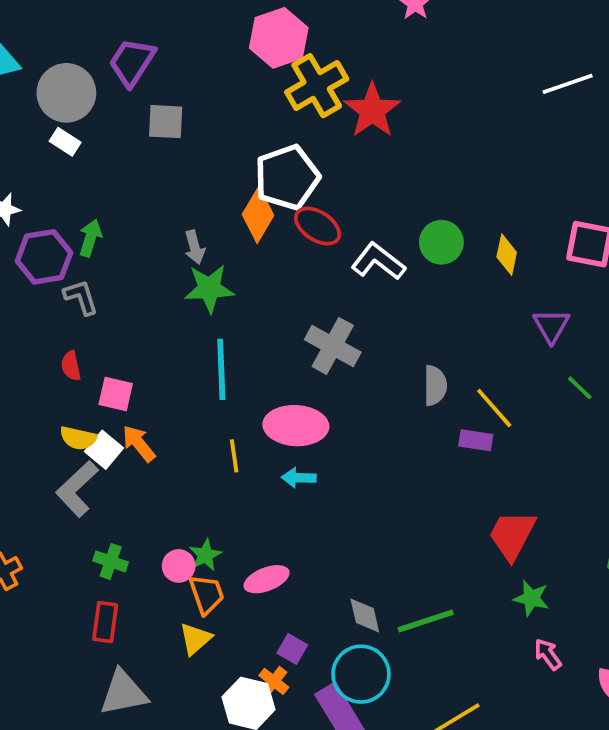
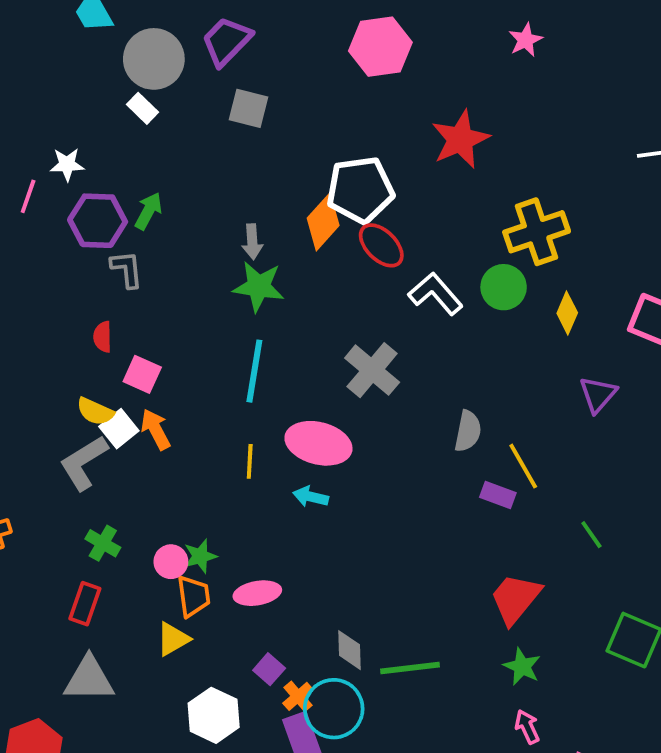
yellow cross: (317, 86) -> (537, 232), moved
green line: (580, 388) -> (591, 535), moved
orange cross: (274, 681) -> (298, 696), moved

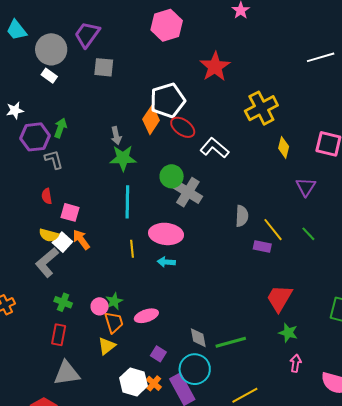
green circle: (504, 287) -> (172, 176), moved
green line: (591, 535) -> (308, 234), moved
orange cross: (298, 696) -> (154, 383), moved
pink arrow: (527, 727) -> (296, 363), turned 42

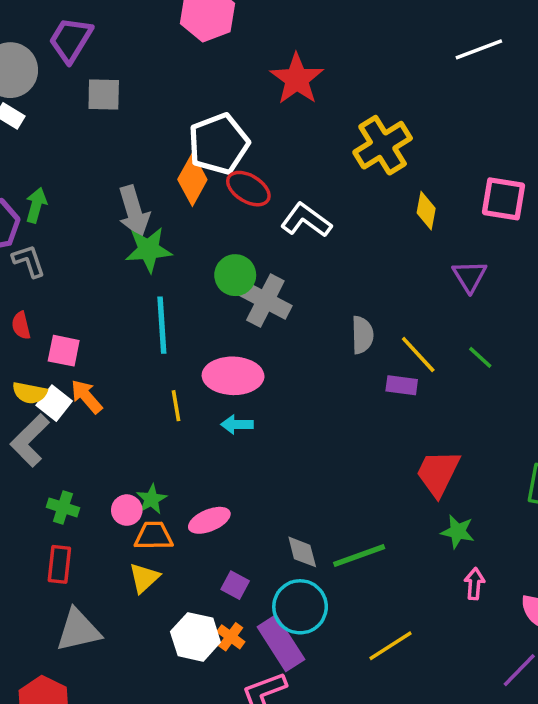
gray arrow: (116, 136) -> (134, 211), size x1.6
orange trapezoid: (114, 322) -> (154, 536), turned -70

